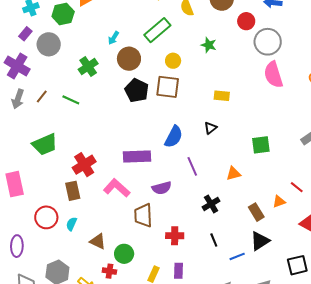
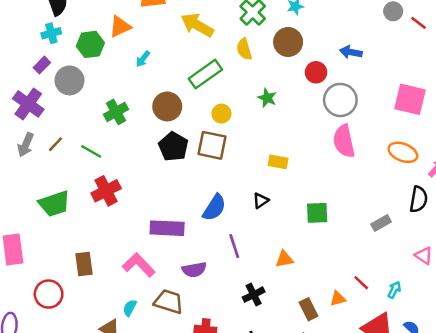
cyan arrow: (114, 38) -> (143, 59), moved
green square: (261, 145) -> (317, 213), moved
red cross: (84, 165) -> (106, 191), moved
brown trapezoid: (143, 215) -> (169, 302), turned 105
cyan semicircle: (71, 224) -> (130, 308), moved

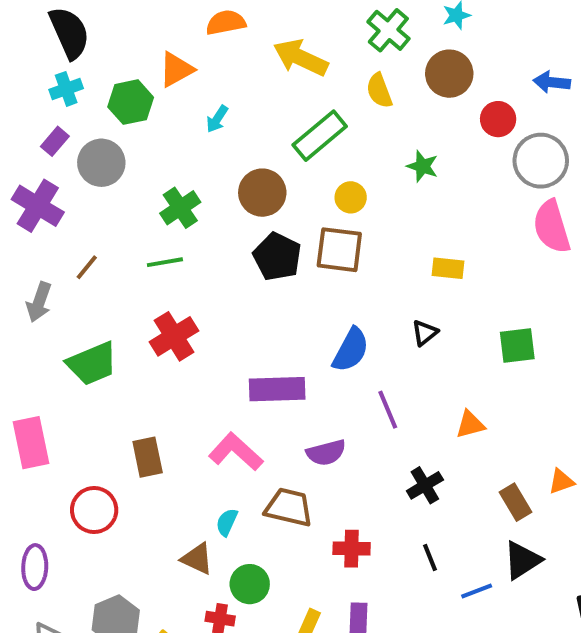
gray arrow: (26, 145) -> (39, 302), moved
green line: (91, 151) -> (165, 262), moved, turned -35

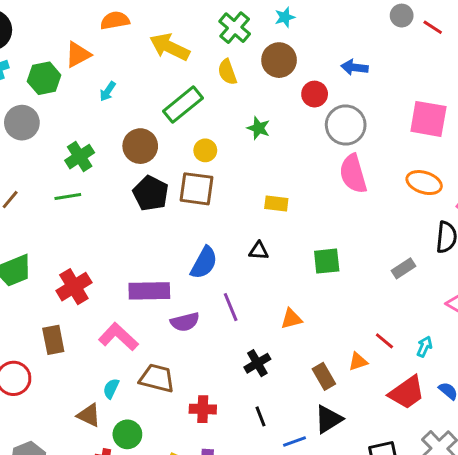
black triangle: (425, 333) -> (259, 251), turned 42
red cross: (174, 336) -> (74, 287), moved
purple semicircle: (326, 453) -> (185, 322), moved

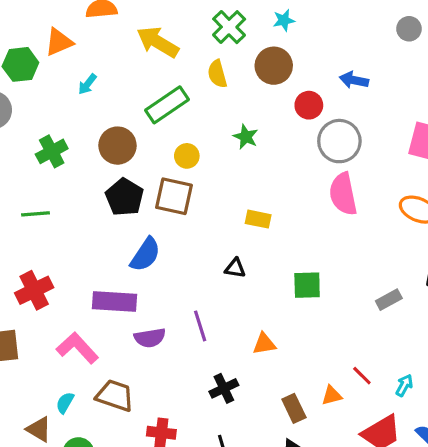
green line: (68, 196) -> (36, 214), moved
blue semicircle: (204, 263) -> (145, 255), moved

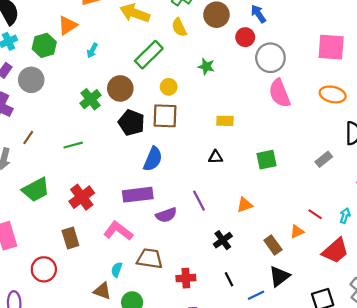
blue arrow: (354, 80) -> (258, 14), moved, turned 54
green cross: (52, 151) -> (91, 99), moved

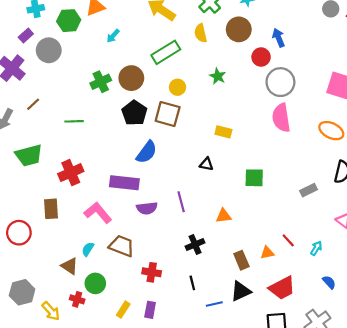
red trapezoid: (335, 251) -> (282, 288), moved

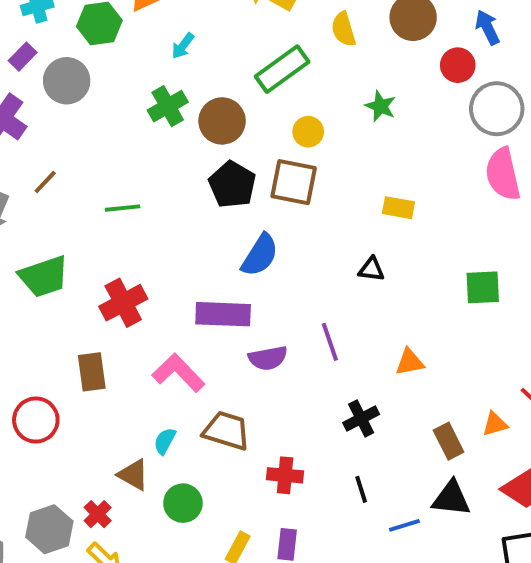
green cross: (101, 82) -> (168, 106), moved
green square: (254, 178) -> (483, 287), moved
black triangle: (241, 291) -> (451, 498), turned 35
red cross: (77, 299) -> (98, 514), moved, turned 32

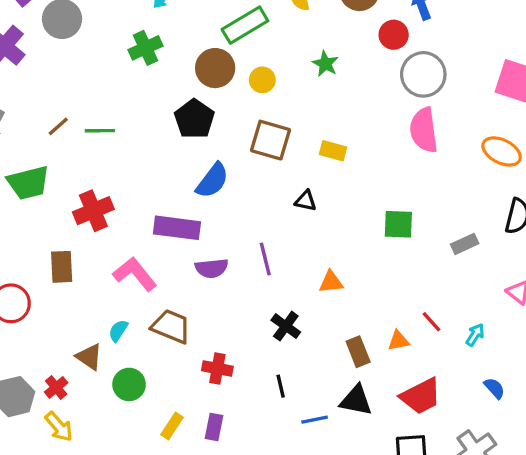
brown circle: (222, 121) -> (215, 68), moved
brown line: (45, 182) -> (58, 126), moved
brown square: (294, 182) -> (271, 140), moved
black cross: (361, 418) -> (286, 326), turned -32

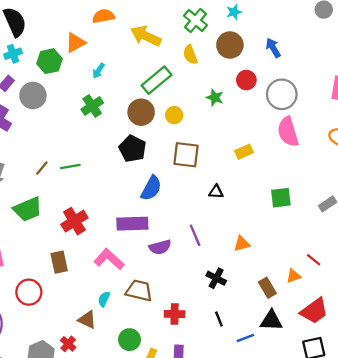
red circle: (394, 35) -> (246, 80), moved
yellow rectangle: (333, 151) -> (244, 152), moved, turned -30
green circle: (129, 384) -> (130, 340), moved

